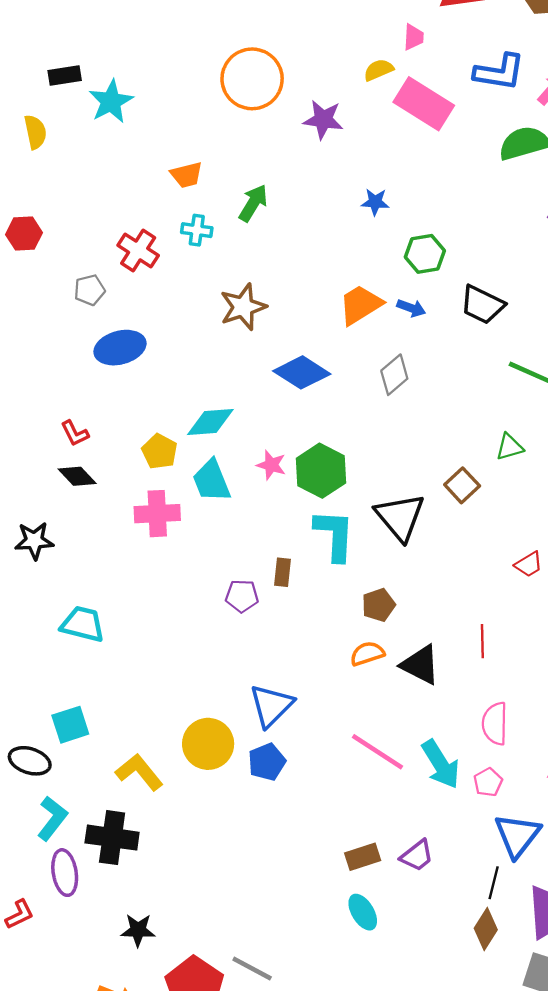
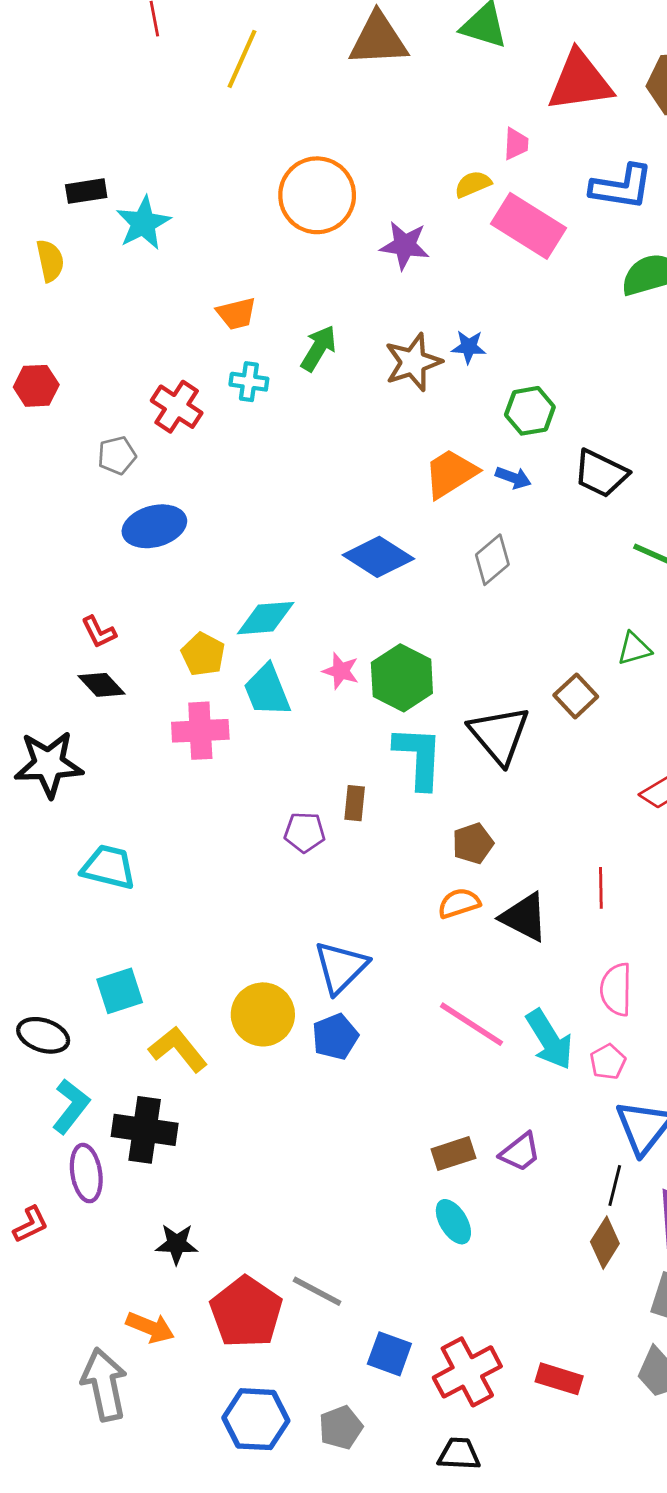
brown star: (243, 307) -> (413, 362), moved
black star: (34, 541) -> (49, 764), size x1.4
cyan square: (70, 725) -> (120, 991), moved

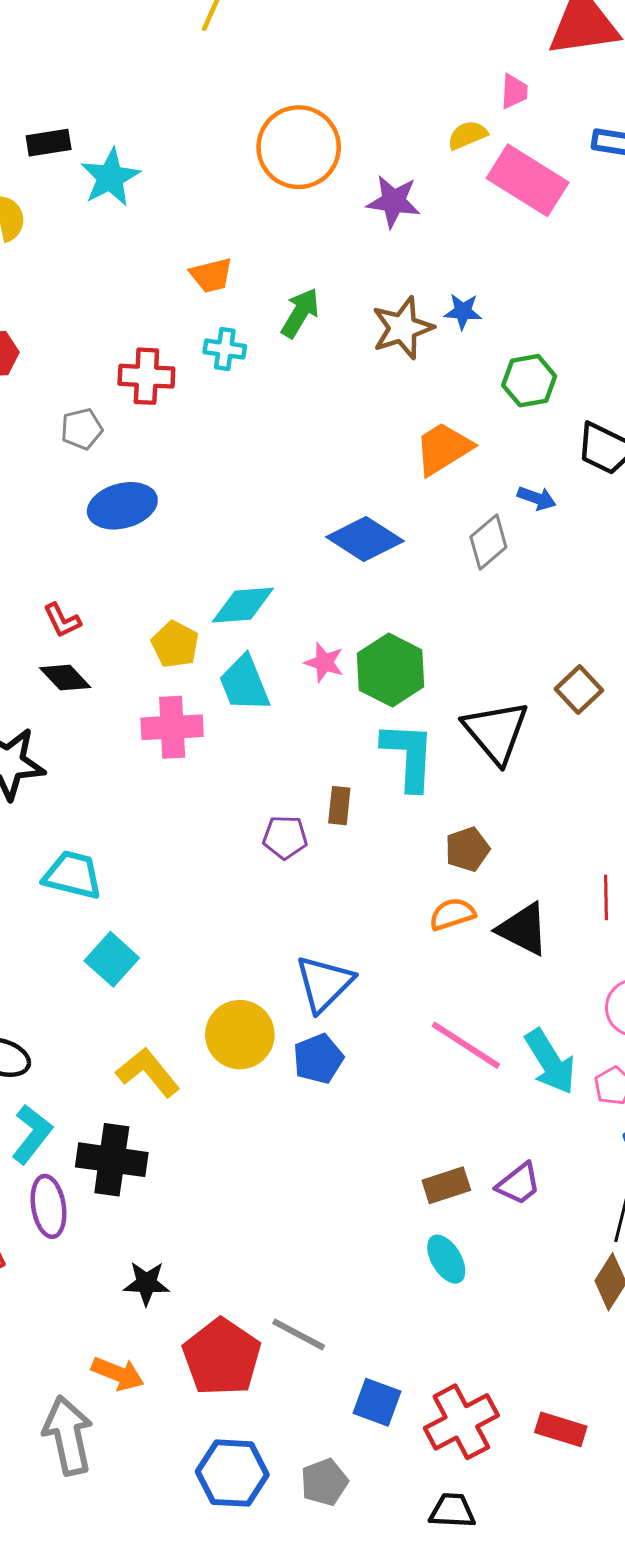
red cross: (177, 407) -> (146, 376), turned -30
blue arrow: (513, 478) -> (537, 498), moved
cyan square: (120, 991) -> (112, 959), moved, turned -30

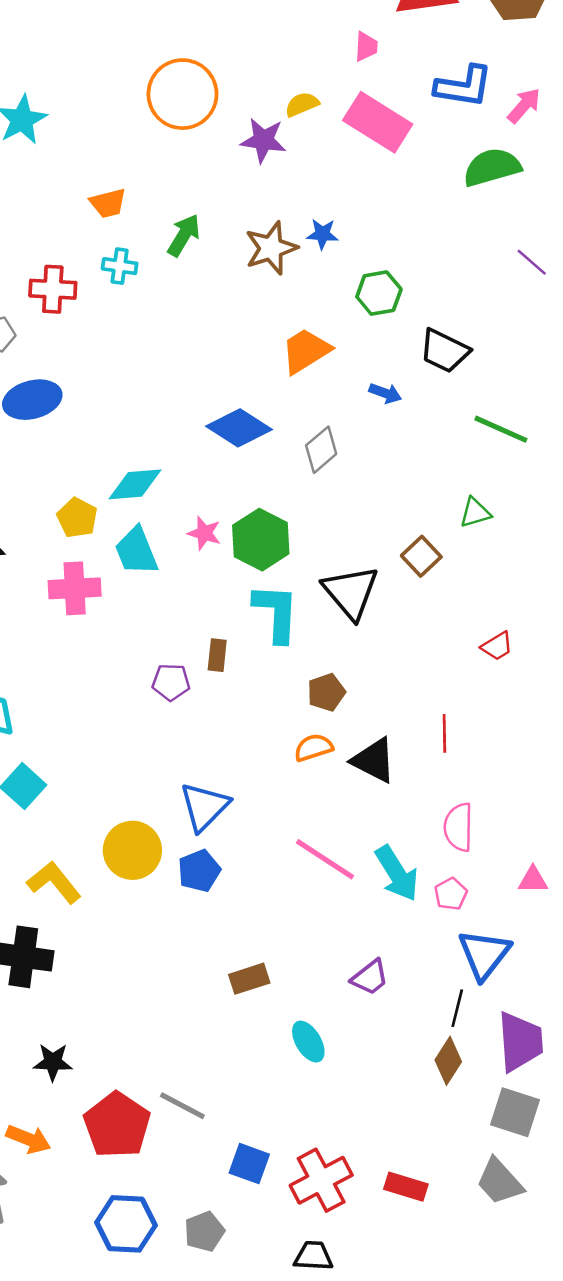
yellow semicircle: (467, 135) -> (302, 104), moved
gray diamond: (488, 542) -> (321, 450), moved
brown rectangle: (446, 1185) -> (249, 979), moved

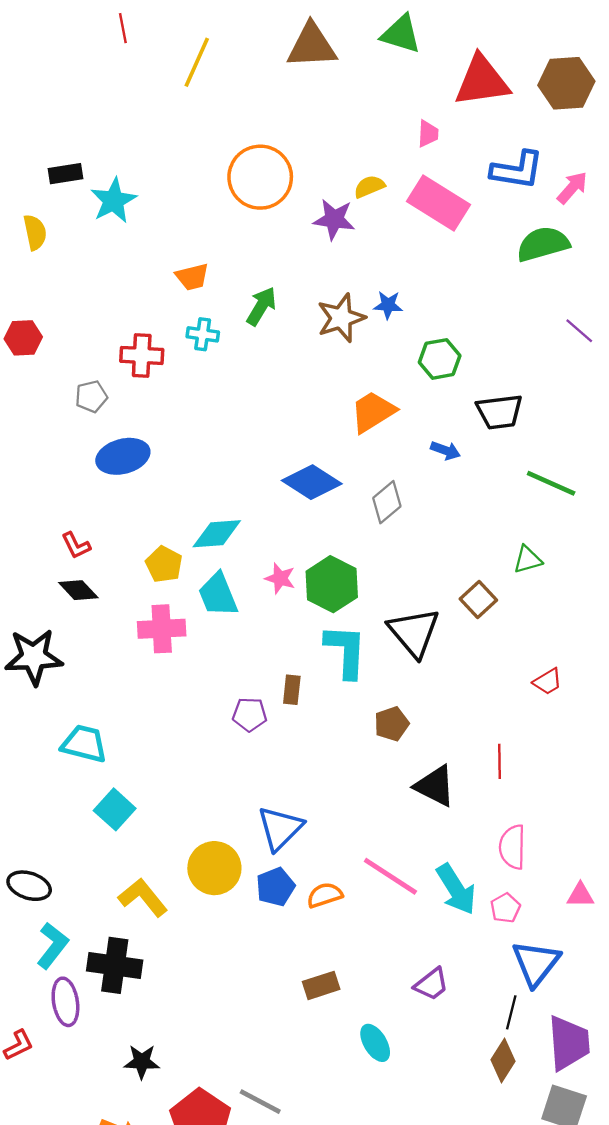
black trapezoid: (444, 351) -> (499, 412), turned -33
orange semicircle: (313, 748) -> (325, 895), moved

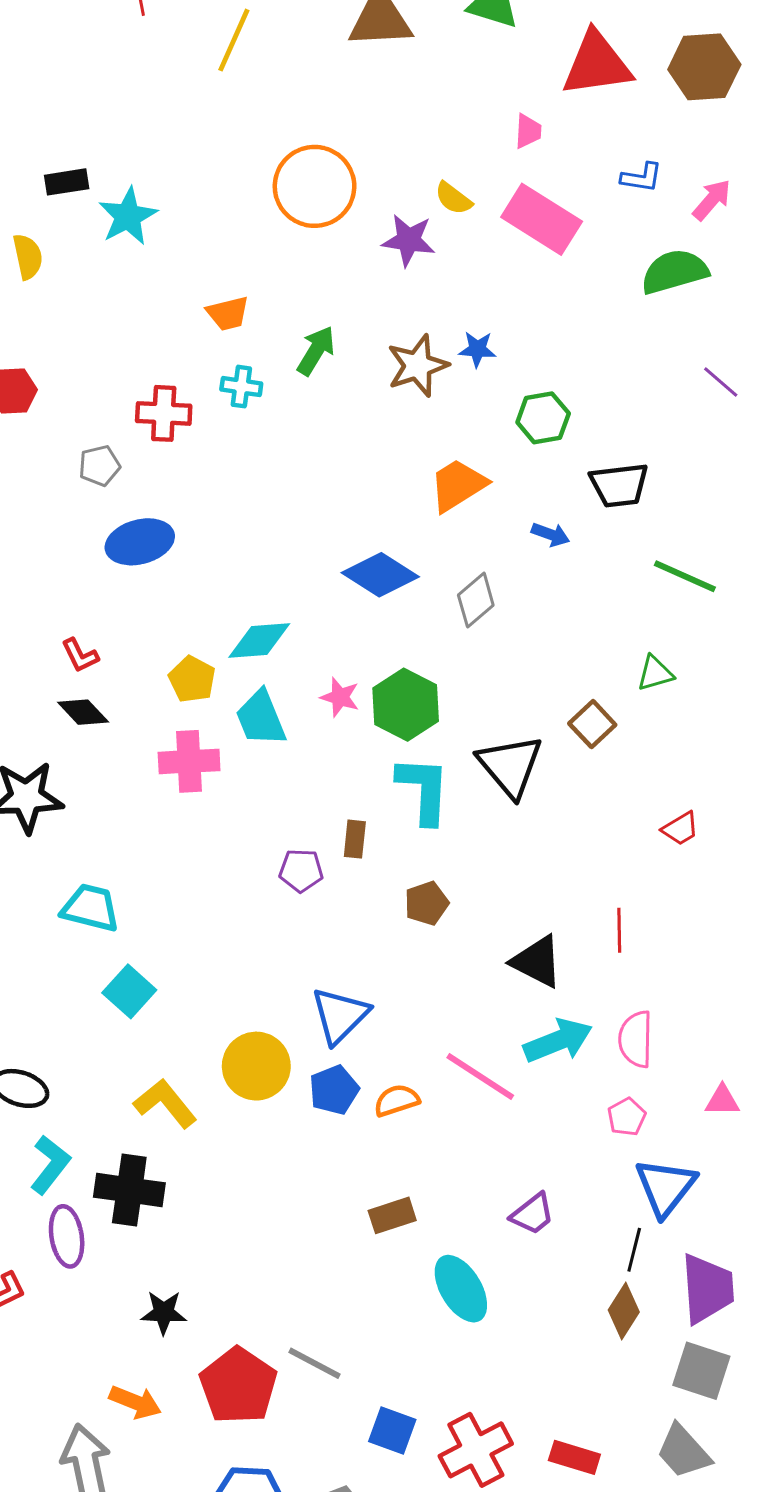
blue L-shape: (517, 170) -> (642, 177), size x0.6
yellow semicircle: (369, 187) -> (453, 198), turned -120
brown pentagon: (392, 724) -> (427, 903), moved
cyan arrow: (456, 889) -> (558, 1041), moved, turned -80
cyan ellipse: (375, 1043) -> (461, 1289), size x1.4

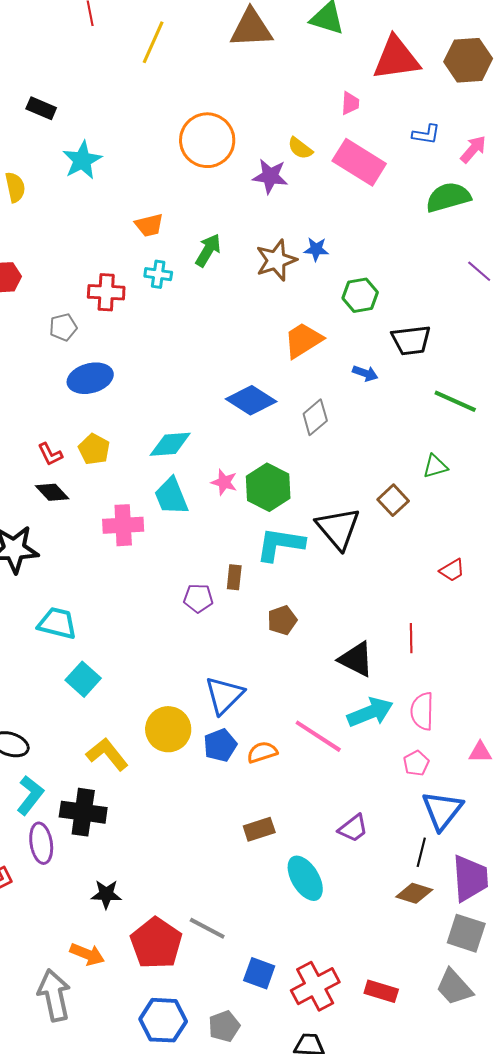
black rectangle: (67, 182) -> (41, 108), moved, turned 32
yellow pentagon: (192, 679) -> (94, 449), moved
cyan L-shape: (424, 790) -> (280, 544), turned -84
brown diamond: (624, 1311) -> (414, 893), turned 75

